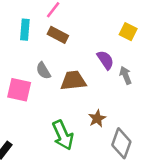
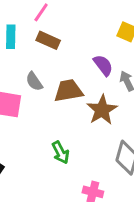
brown star: (97, 118) -> (102, 110), moved, size x1.5
green arrow: (63, 135) -> (60, 152), size x0.7

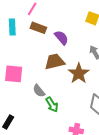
purple semicircle: (103, 65) -> (61, 38), moved
gray semicircle: (34, 81) -> (39, 91), moved

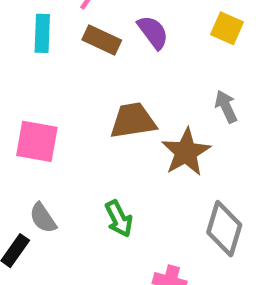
purple semicircle: (61, 38) -> (153, 32), moved
gray semicircle: (39, 91) -> (43, 218), moved

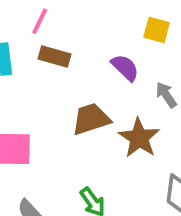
purple semicircle: (153, 32) -> (125, 68), moved

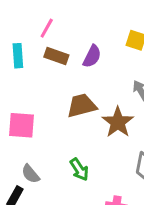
purple semicircle: (125, 68) -> (92, 56), moved, turned 70

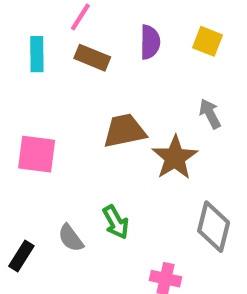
purple semicircle: (92, 56) -> (150, 42), moved, turned -30
gray semicircle: (31, 174) -> (71, 238), moved

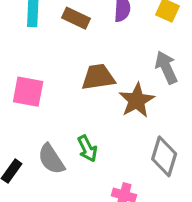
gray arrow: (210, 114) -> (166, 67), size x1.4
gray semicircle: (71, 238) -> (51, 159), size x1.4

